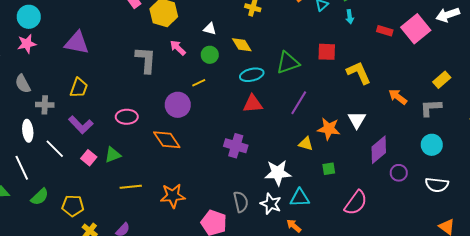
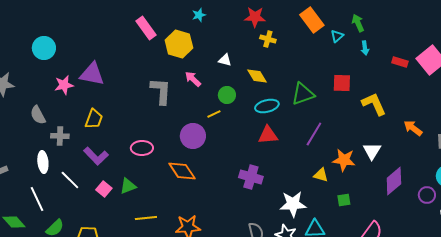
pink star: (27, 44) -> (64, 85), moved
green circle: (210, 55) -> (227, 95), moved
purple circle: (399, 173) -> (427, 195), moved

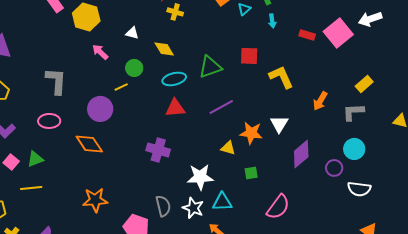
gray L-shape: (161, 91) -> (56, 81), moved
orange arrow: (413, 128) -> (320, 101), turned -96
purple line: (314, 134) -> (221, 107), turned 30
yellow line: (146, 218) -> (31, 188), moved

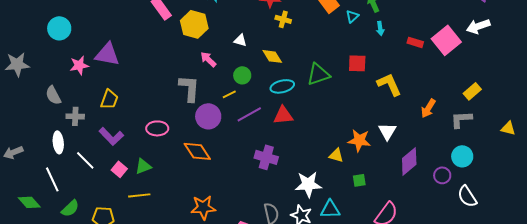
gray L-shape: (56, 81) -> (189, 88), moved
purple line: (221, 107) -> (249, 114), moved
white semicircle: (359, 189) -> (467, 196), turned 50

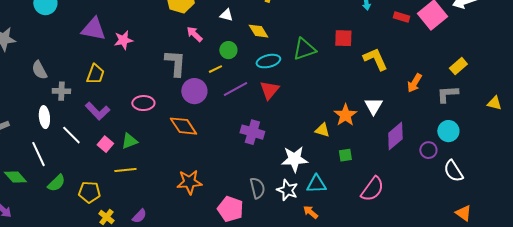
pink star: (79, 65) -> (123, 40), moved
red triangle: (283, 115) -> (269, 90), turned -45
orange star: (359, 140) -> (345, 115), turned 30

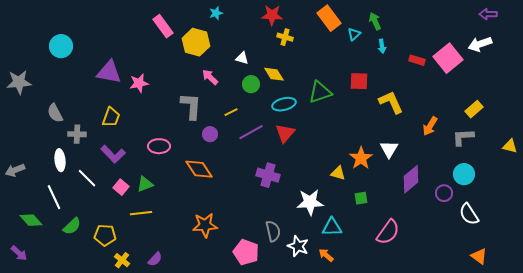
green circle: (228, 50) -> (251, 84), moved
purple circle: (194, 91) -> (210, 134), size x0.6
white star: (287, 190) -> (298, 246), moved

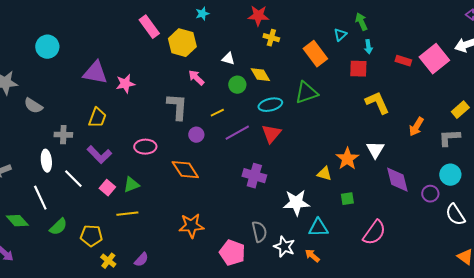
orange rectangle: (329, 18) -> (315, 54), moved
red square: (359, 81) -> (358, 69), moved
gray semicircle: (55, 113) -> (33, 106), moved, turned -30
purple diamond: (411, 179) -> (397, 180), turned -64

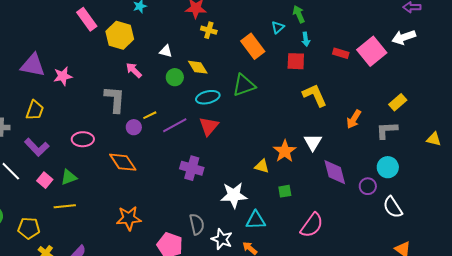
yellow line: (217, 113) -> (150, 115), moved

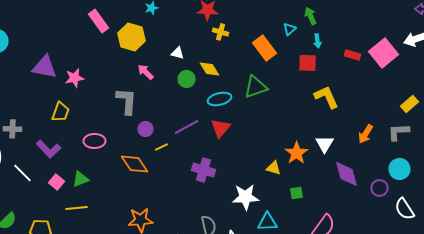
yellow trapezoid: (35, 110) -> (60, 112), moved
yellow line: (150, 115) -> (162, 147), moved
orange arrow: (354, 119) -> (366, 134), moved

